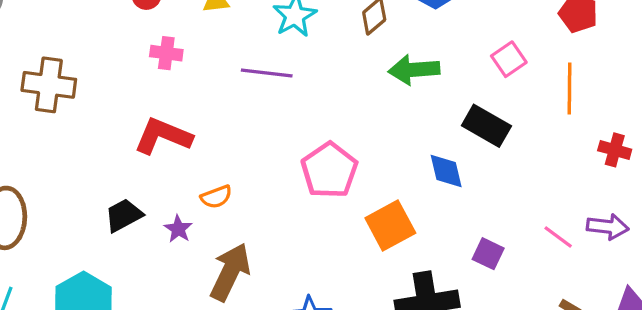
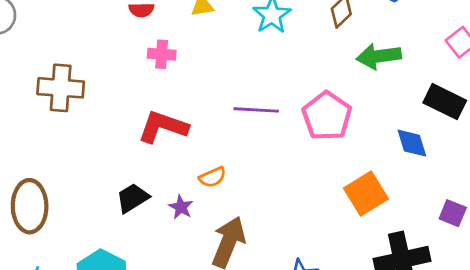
purple line: (267, 73) -> (256, 110), moved
pink pentagon: (329, 170) -> (327, 116), moved

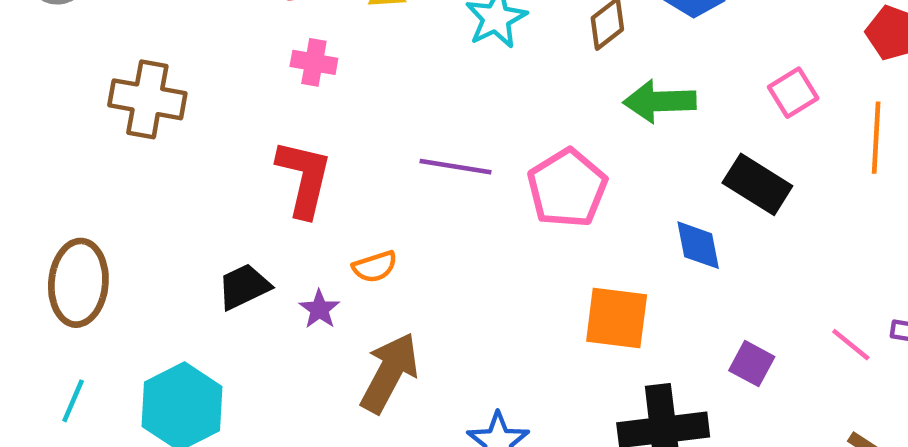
red L-shape: (163, 127) -> (304, 178), turned 78
orange square: (366, 193) -> (617, 318), turned 33

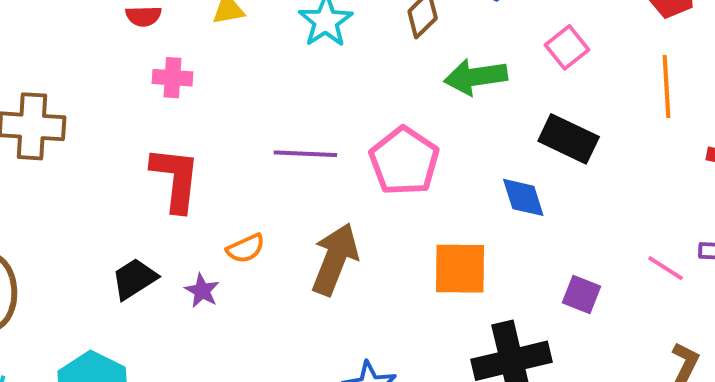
pink square: (793, 93) -> (567, 47), moved
brown arrow: (389, 373) -> (335, 259), moved

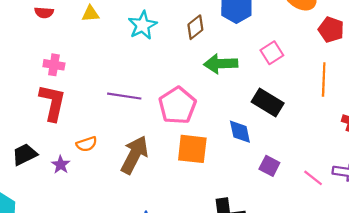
pink cross: (172, 78) -> (54, 65), moved
orange square: (460, 269) -> (192, 149), moved
purple square: (582, 295) -> (269, 166), moved

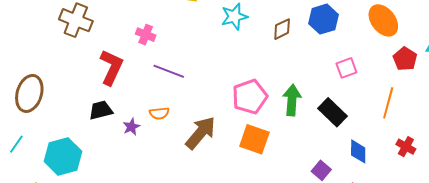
green arrow: (221, 64) -> (292, 100), moved, turned 84
purple line: (124, 96) -> (169, 71), moved
red L-shape: (52, 103) -> (111, 67), moved
blue diamond: (240, 132) -> (358, 151), moved

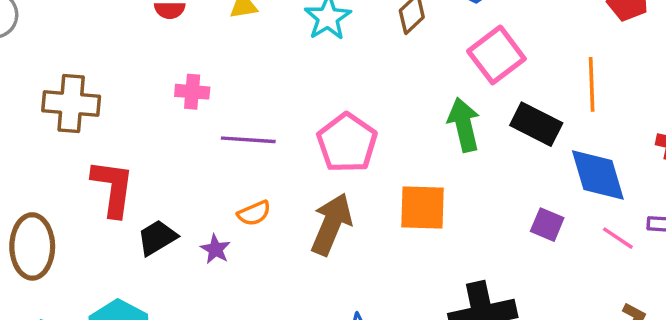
red L-shape: (111, 67) -> (113, 188), moved
pink square: (346, 68) -> (496, 55), moved, size x1.5
pink pentagon: (250, 97) -> (347, 143), moved
orange line: (388, 103) -> (592, 84), moved
blue diamond: (358, 151) -> (598, 175), size x1.5

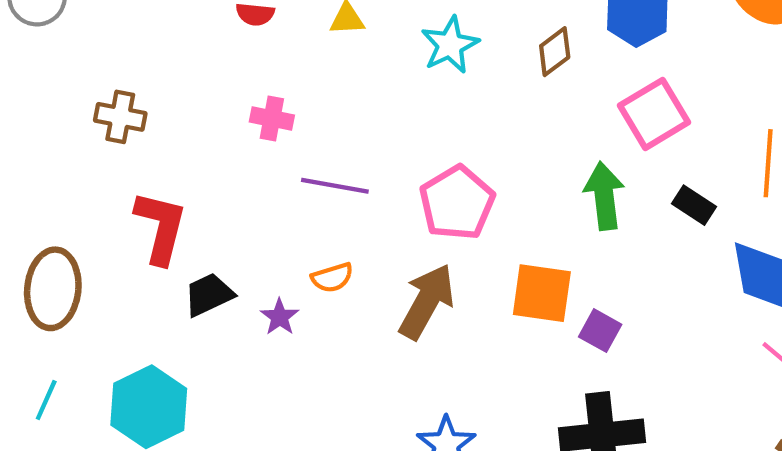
brown cross: (71, 103) -> (120, 117), size x0.7
black rectangle: (536, 124) -> (694, 205), size x0.7
purple square: (547, 225) -> (600, 331), moved

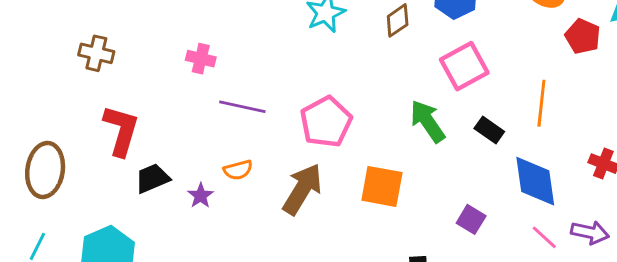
green arrow: (604, 196) -> (428, 121), turned -30
purple square: (600, 331) -> (471, 219), moved

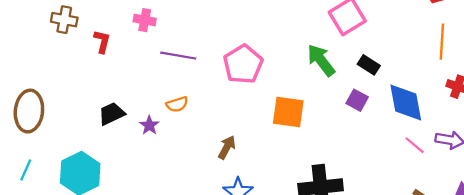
orange line: (541, 103) -> (442, 42), moved
red L-shape: (121, 130) -> (102, 41), moved, size x0.6
brown arrow: (302, 189) -> (227, 147), moved, size x0.6
purple square: (471, 219) -> (357, 100), moved

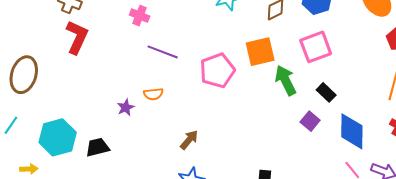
red L-shape: (102, 41) -> (77, 37), moved, size x1.6
orange square: (288, 112) -> (260, 52), moved, turned -32
black trapezoid: (112, 114) -> (97, 147), moved

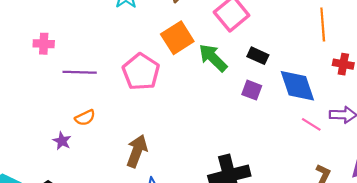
brown arrow: (189, 140) -> (137, 151), size x1.4

